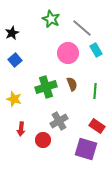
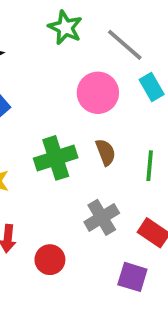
gray cross: (59, 121) -> (102, 217), moved
purple square: (86, 149) -> (132, 277), size x0.7

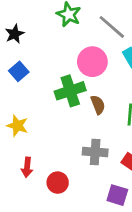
green cross: (56, 158) -> (70, 91), moved
gray cross: (102, 217) -> (95, 152), turned 35

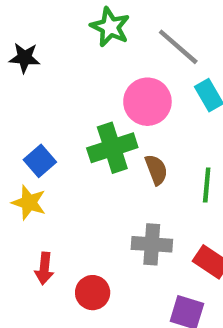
black star: (15, 34) -> (25, 58), turned 30
blue square: (19, 71) -> (40, 161), moved

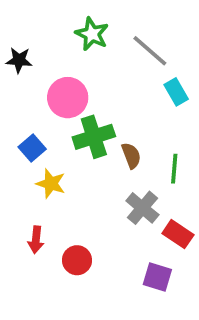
pink circle: (147, 102) -> (68, 98), moved
yellow star: (29, 203) -> (51, 184), moved
gray cross: (152, 244) -> (142, 208), moved, turned 36

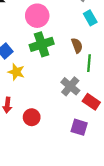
pink circle: (68, 98) -> (37, 16), moved
brown semicircle: (131, 156) -> (77, 45), moved

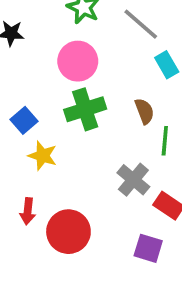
red circle: (32, 117) -> (68, 232), size x1.5

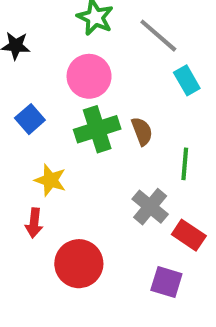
brown semicircle: (144, 111) -> (142, 131), moved
blue square: (24, 120) -> (30, 119), moved
red arrow: (28, 211) -> (34, 223), moved

